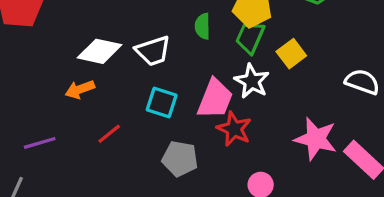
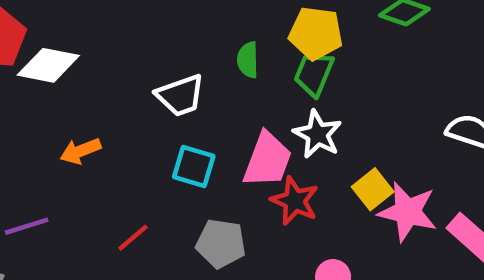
white diamond: (100, 51) -> (48, 65), moved
yellow square: (291, 54) -> (373, 189), moved
red line: (109, 134) -> (133, 238), moved

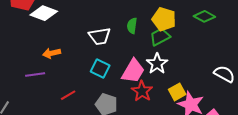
green trapezoid: (314, 74) -> (160, 37), turned 30
purple line: (27, 226) -> (35, 75), moved

